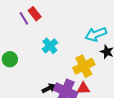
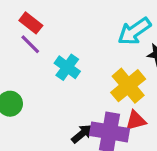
purple line: (24, 18) -> (30, 44), moved

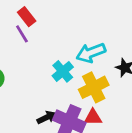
cyan arrow: (134, 31) -> (91, 53), moved
cyan cross: (67, 67) -> (63, 71), moved

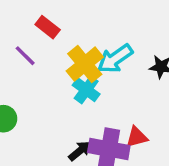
red rectangle: (27, 17) -> (48, 27), moved
yellow cross: (94, 87) -> (85, 64), moved

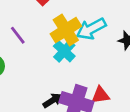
purple line: (25, 56) -> (18, 35), moved

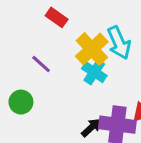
cyan arrow: (91, 29) -> (119, 43), turned -76

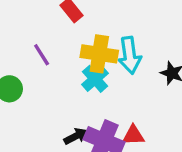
yellow cross: (92, 49) -> (99, 54), turned 36

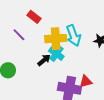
purple line: (42, 55) -> (19, 35), moved
black arrow: (76, 136) -> (44, 60), moved

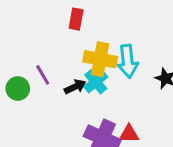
red rectangle: (34, 17) -> (76, 19), turned 48
purple line: (19, 35) -> (43, 75), moved

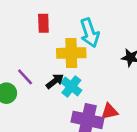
cyan arrow: (128, 61) -> (90, 33), moved
cyan cross: (96, 82) -> (71, 86), moved

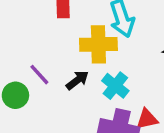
cyan cross: (71, 86) -> (115, 86), moved

